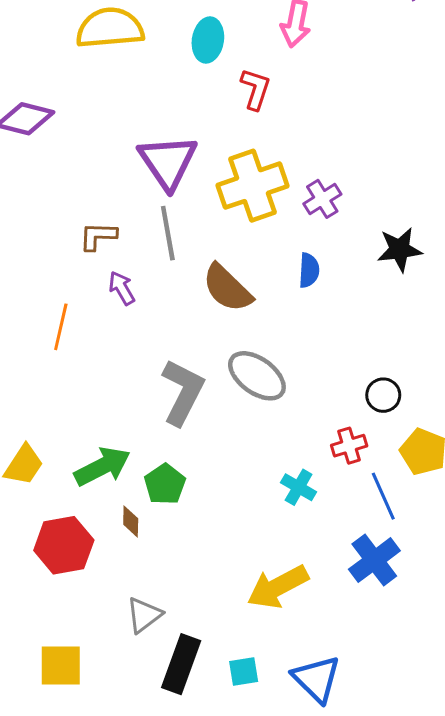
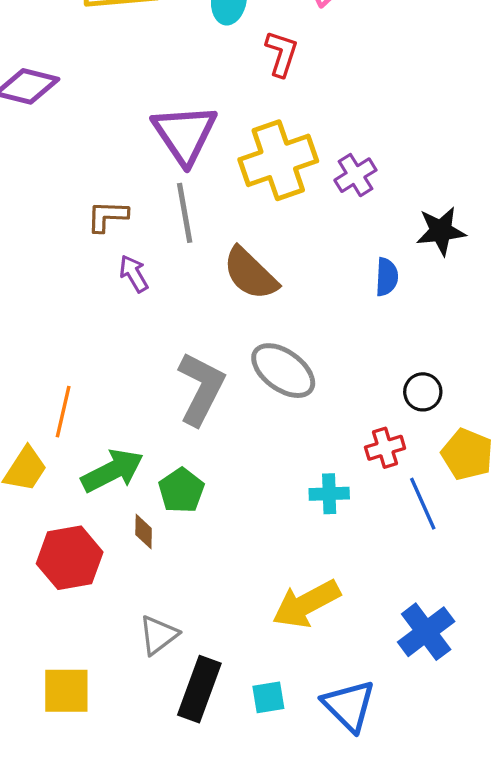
blue semicircle: (309, 270) -> (387, 277), moved
orange line: (61, 327) -> (63, 412), moved
cyan cross: (299, 487) -> (329, 494), turned -32
blue cross: (374, 560) -> (426, 632), moved

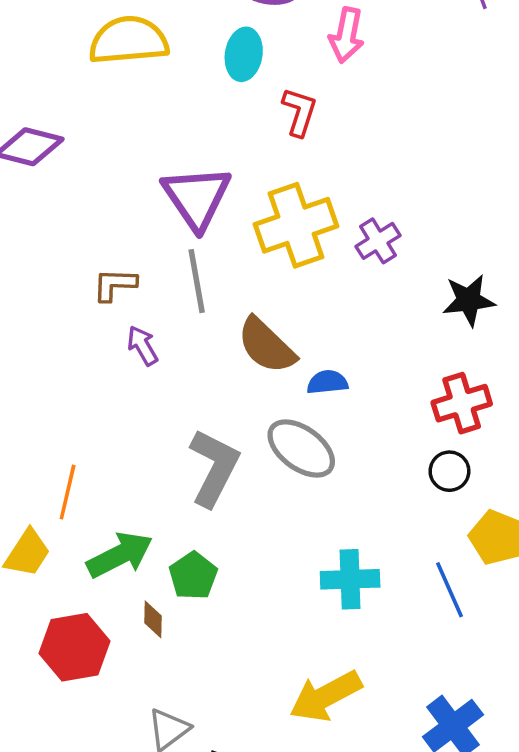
blue semicircle: (387, 277) -> (327, 382), moved, turned -99
red cross: (385, 448) -> (462, 403), moved, size x1.4
cyan cross: (329, 494) -> (350, 579), size x1.4

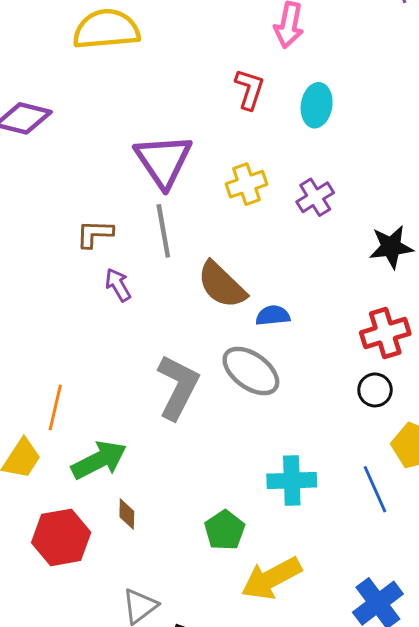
cyan ellipse: (244, 54) -> (317, 105), moved
yellow cross: (296, 225) -> (247, 184), size x0.6
green pentagon: (193, 576) -> (225, 530), moved

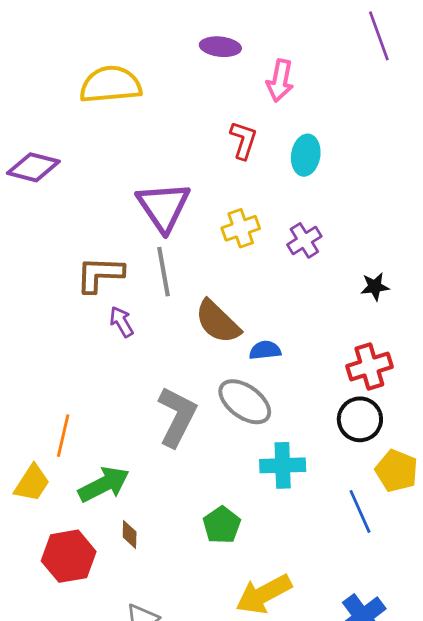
brown L-shape: (95, 234) -> (100, 274), size x1.4
black star: (391, 247) -> (375, 287), size x0.7
black circle: (375, 390) -> (360, 419), size x1.4
cyan cross: (292, 481) -> (283, 465), moved
green pentagon: (225, 530) -> (222, 525), moved

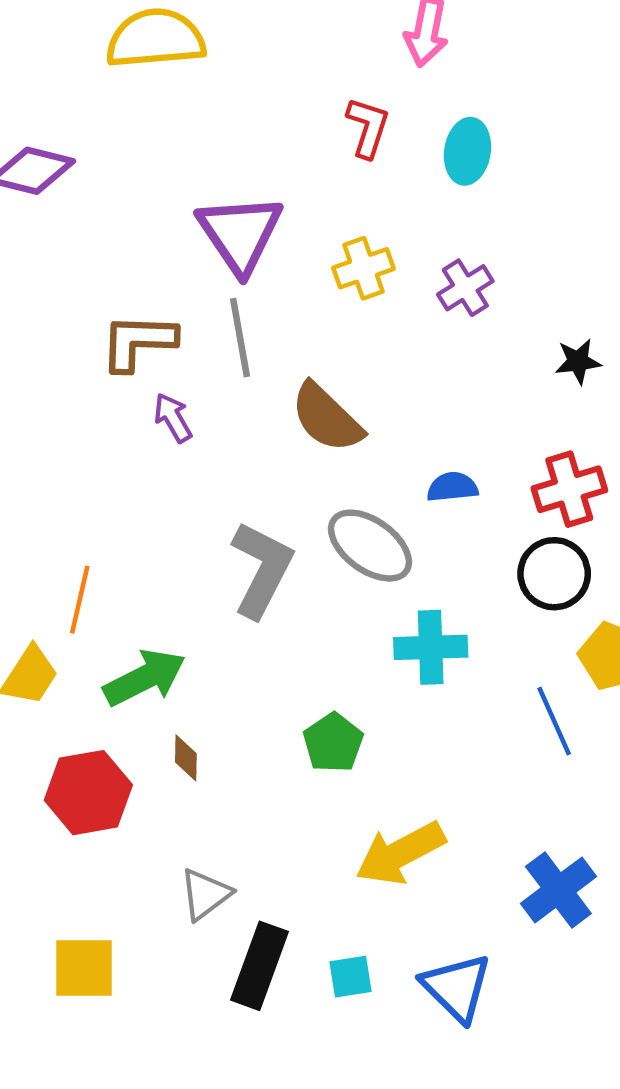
blue semicircle: (265, 350) -> (452, 487), moved

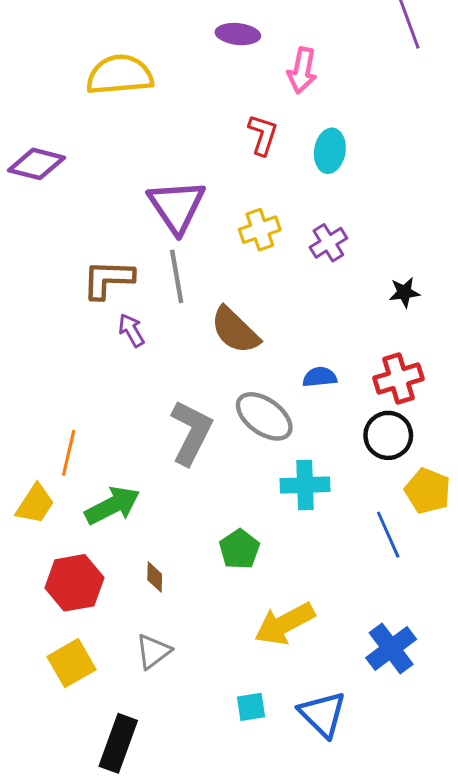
brown diamond: (186, 758) -> (155, 577), moved
black rectangle: (260, 966) -> (118, 743), moved
yellow square: (84, 968) -> (72, 663), moved, turned -30

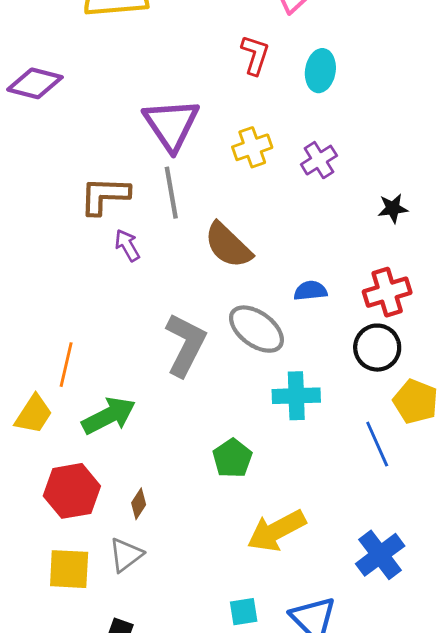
brown diamond: (155, 577) -> (139, 504), moved, turned 32
gray triangle: (153, 651) -> (126, 555), moved
yellow square: (72, 663) -> (69, 569), turned 33

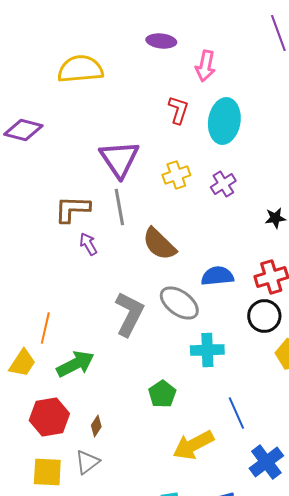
cyan ellipse: (320, 71) -> (224, 121), size x1.5
blue semicircle: (310, 291) -> (217, 276), size x1.4
blue line: (377, 444) -> (236, 413), moved

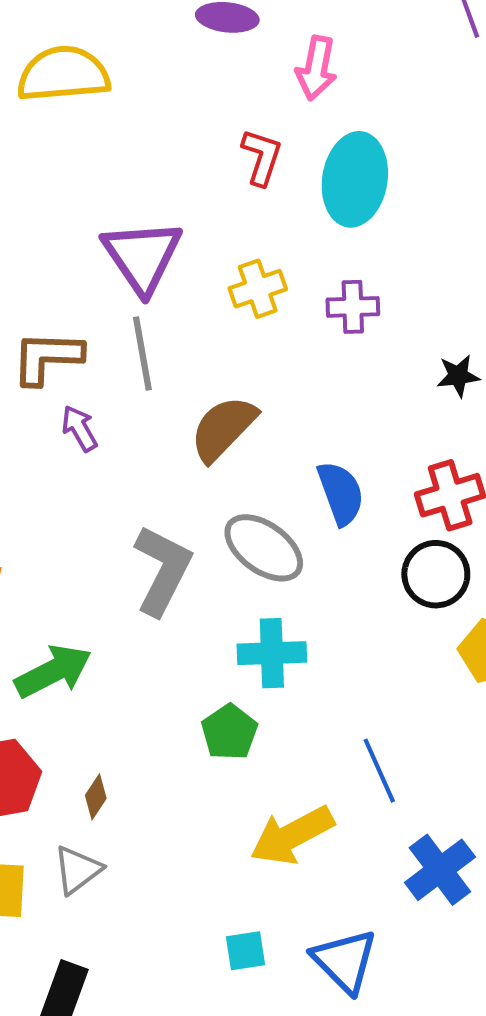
purple cross: (223, 184) -> (353, 307), turned 30
brown semicircle: (159, 244) -> (223, 428), turned 90
blue semicircle: (217, 276) -> (341, 493), turned 76
cyan cross: (207, 350) -> (272, 653), moved

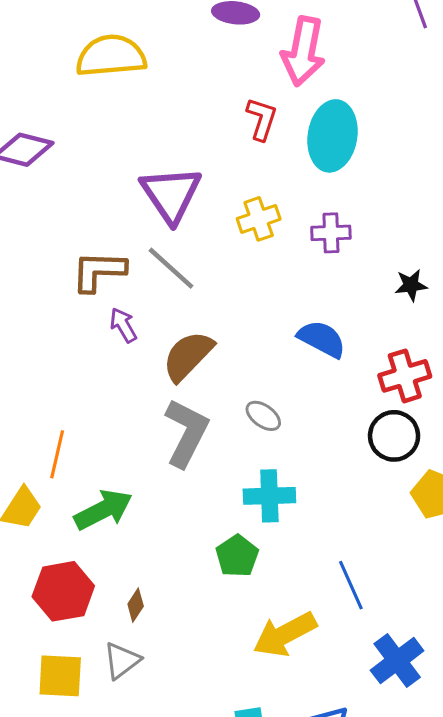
pink arrow: (316, 68) -> (303, 51), size x1.4
gray line: (142, 353) -> (171, 268), turned -38
brown semicircle: (223, 428) -> (188, 356), moved
blue semicircle: (341, 493) -> (322, 339), moved, turned -42
gray ellipse: (264, 548) -> (263, 416), size x0.6

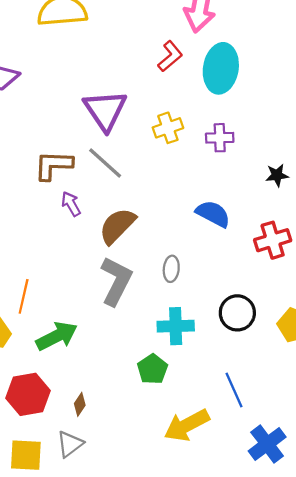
red L-shape: (262, 119) -> (170, 56), turned 32
gray ellipse: (263, 416) -> (171, 269), turned 60
black circle: (394, 436) -> (237, 313), moved

